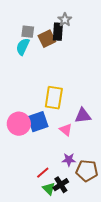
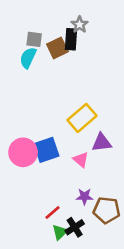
yellow rectangle: (54, 98) -> (82, 118), moved, turned 40
green triangle: (49, 189) -> (60, 232), turned 32

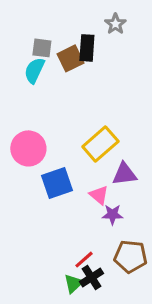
gray star: (80, 25) -> (115, 24), moved
pink circle: (23, 152) -> (28, 148), moved
purple star: (84, 197) -> (112, 214), moved
red line: (53, 213) -> (84, 260), moved

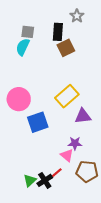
brown square: (70, 58) -> (66, 48), moved
pink triangle: (99, 195) -> (67, 155), moved
black cross: (91, 278) -> (45, 180), moved
green triangle: (73, 284) -> (30, 180), moved

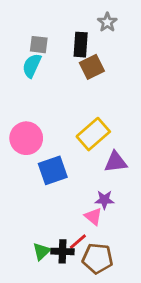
brown pentagon: (87, 171) -> (97, 258), moved
black cross: (45, 180) -> (63, 251), turned 35

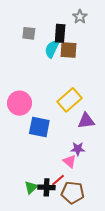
cyan semicircle: (32, 66) -> (52, 49), moved
brown square: (92, 67) -> (68, 50), turned 30
blue square: (53, 170) -> (39, 127), turned 30

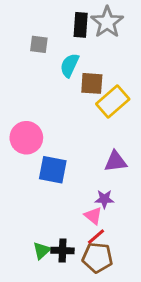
gray star: (80, 17) -> (107, 22), size x1.6
black rectangle: (60, 33) -> (81, 25), moved
brown square: (68, 50) -> (92, 83), moved
yellow rectangle: (69, 100) -> (113, 102), moved
red line: (58, 180) -> (96, 237), moved

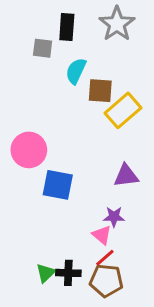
black rectangle: (81, 25) -> (67, 27), moved

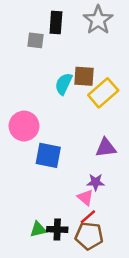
cyan semicircle: (76, 71) -> (64, 84), moved
green triangle: (46, 273) -> (38, 229), turned 30

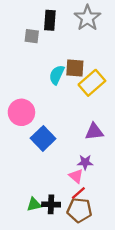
blue square: (48, 155) -> (43, 138), turned 35

